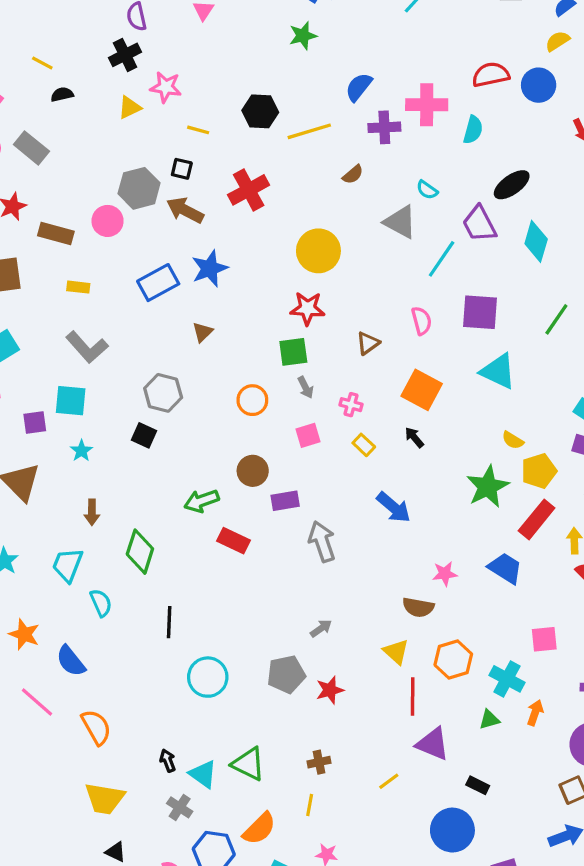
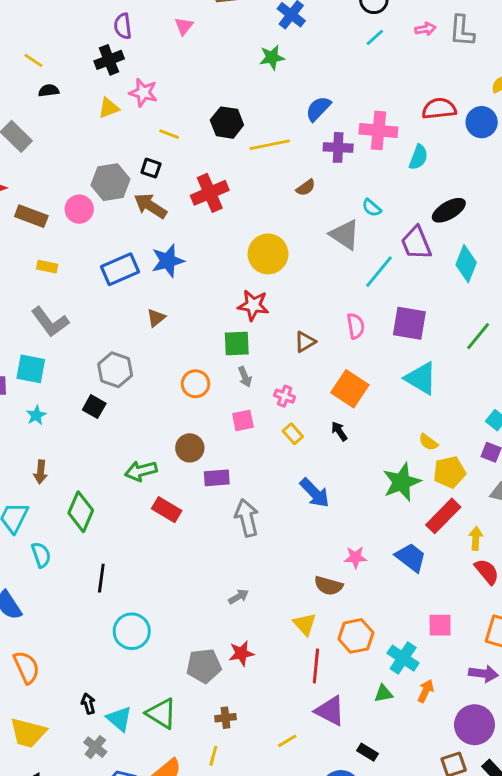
gray pentagon: (286, 674) -> (204, 666), moved

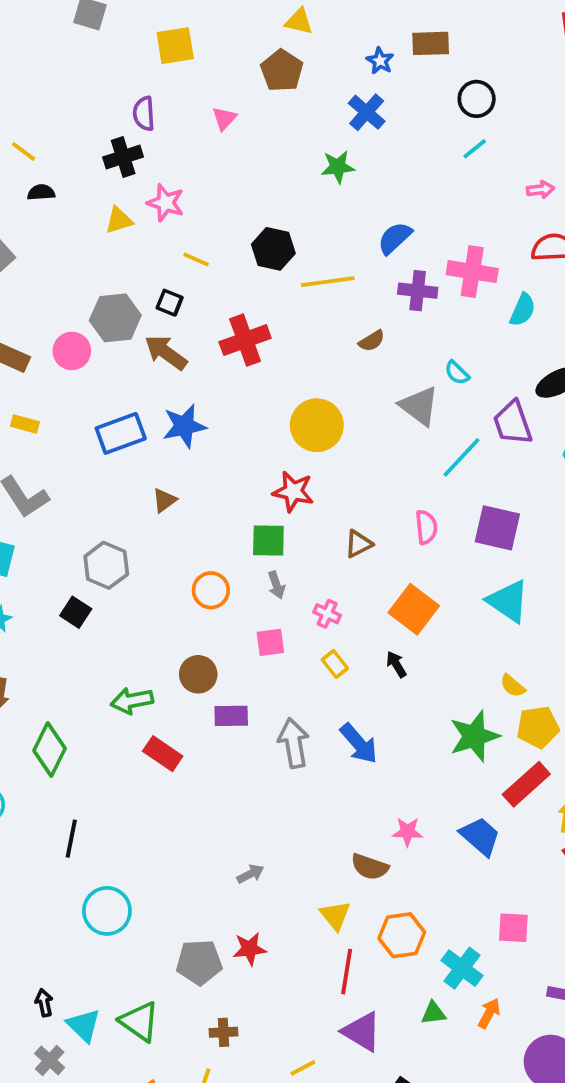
pink arrow: (425, 29) -> (540, 190), moved
gray arrow: (247, 518) -> (294, 743), moved

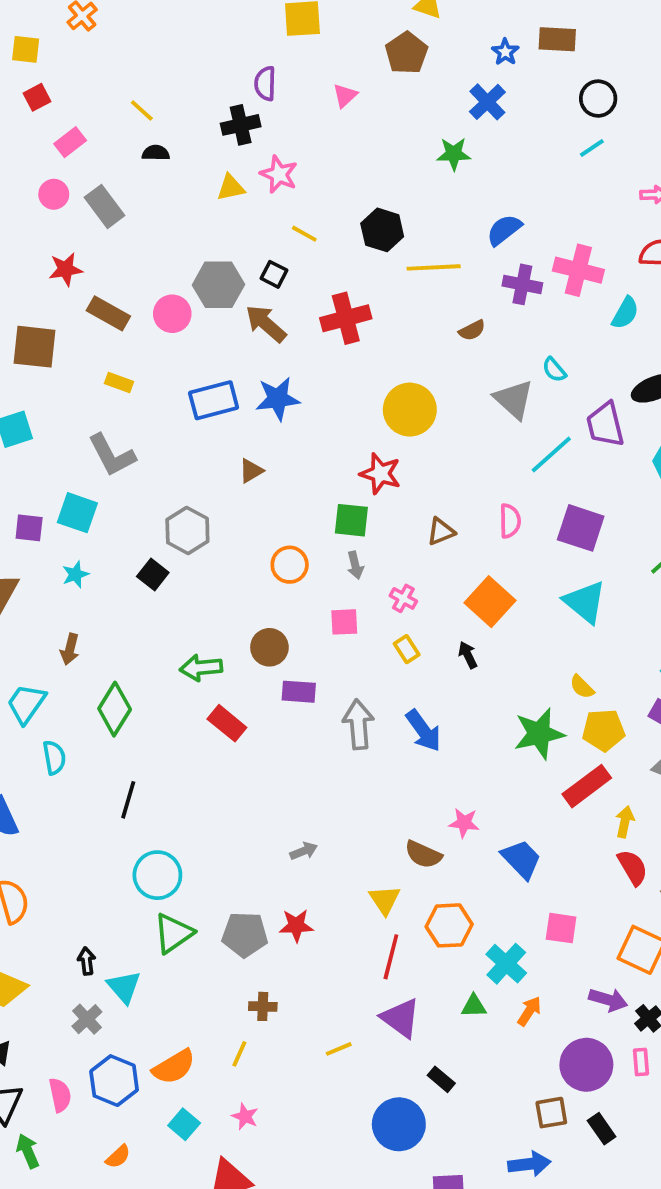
blue trapezoid: (480, 836) -> (521, 859), moved
green triangle: (139, 1022) -> (173, 933), moved, turned 45

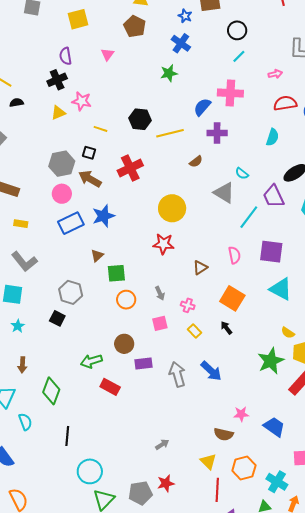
pink cross: (578, 270) -> (230, 93), moved
pink circle: (172, 314) -> (62, 194), moved
green square: (351, 520) -> (116, 273), moved

